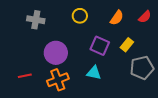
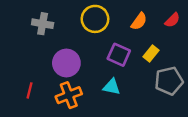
yellow circle: (80, 16) -> (95, 19), size x1.5
red line: (25, 76) -> (29, 90), turned -64

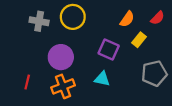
yellow circle: (95, 19) -> (73, 17), moved
yellow rectangle: (151, 53) -> (139, 40), moved

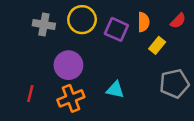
orange semicircle: (127, 19) -> (144, 22), turned -35
purple square: (109, 49) -> (116, 29), moved

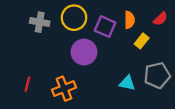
purple circle: (68, 65) -> (84, 52), moved
cyan triangle: (115, 90) -> (127, 83), moved

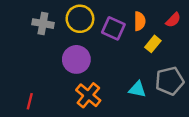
purple circle: (84, 52) -> (76, 59), moved
red line: (27, 84) -> (30, 101), moved
orange cross: (64, 89) -> (88, 95), moved, turned -30

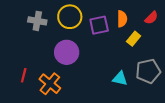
purple square: (113, 28) -> (99, 25), turned -36
orange cross: (88, 95) -> (50, 84), moved
red line: (30, 101) -> (24, 75), moved

